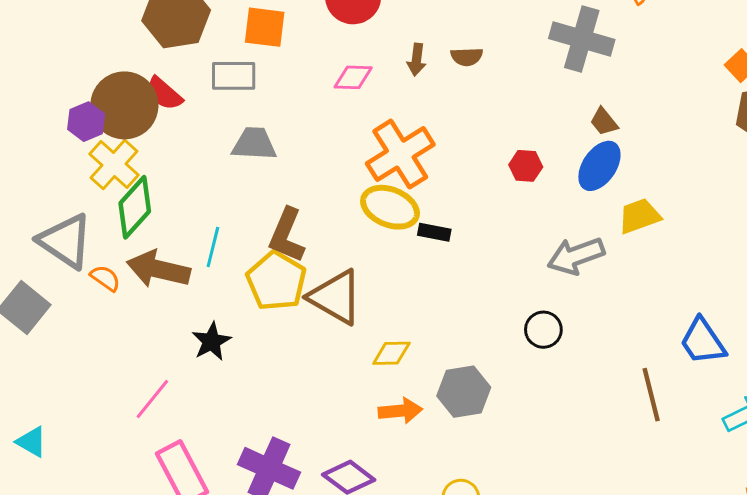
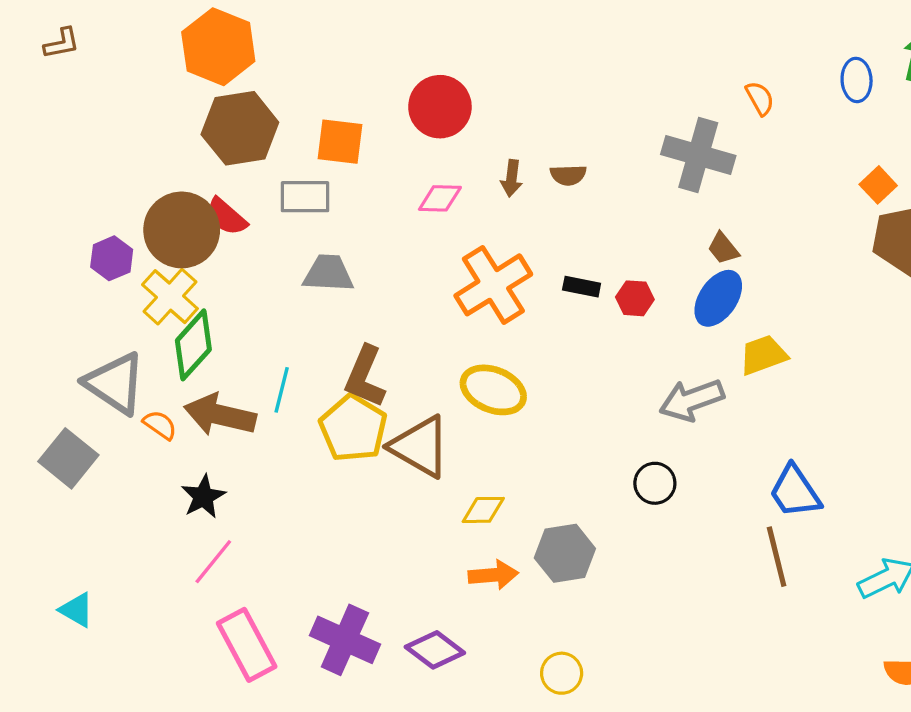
purple hexagon: (86, 122) -> (112, 258), moved
yellow ellipse: (390, 207) -> (493, 390), moved
black rectangle: (434, 232) -> (582, 287), moved
black star: (211, 341) -> (203, 497), moved
blue trapezoid: (703, 341) -> (795, 492), moved

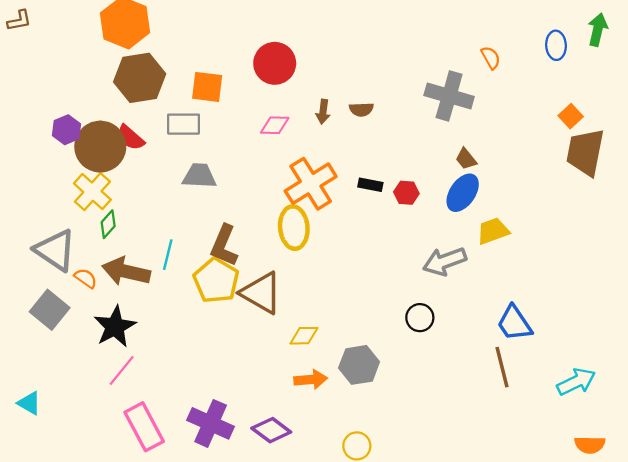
purple hexagon: (112, 258) -> (67, 130), moved
green diamond: (193, 345) -> (108, 224), size x0.6
yellow ellipse: (493, 390) -> (294, 228), moved, turned 63
gray square: (68, 458) -> (50, 310), moved
black star: (203, 497) -> (115, 327), size x1.4

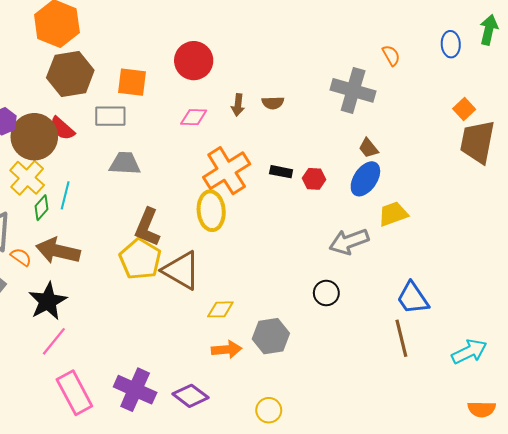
cyan line: (168, 255) -> (65, 195), moved

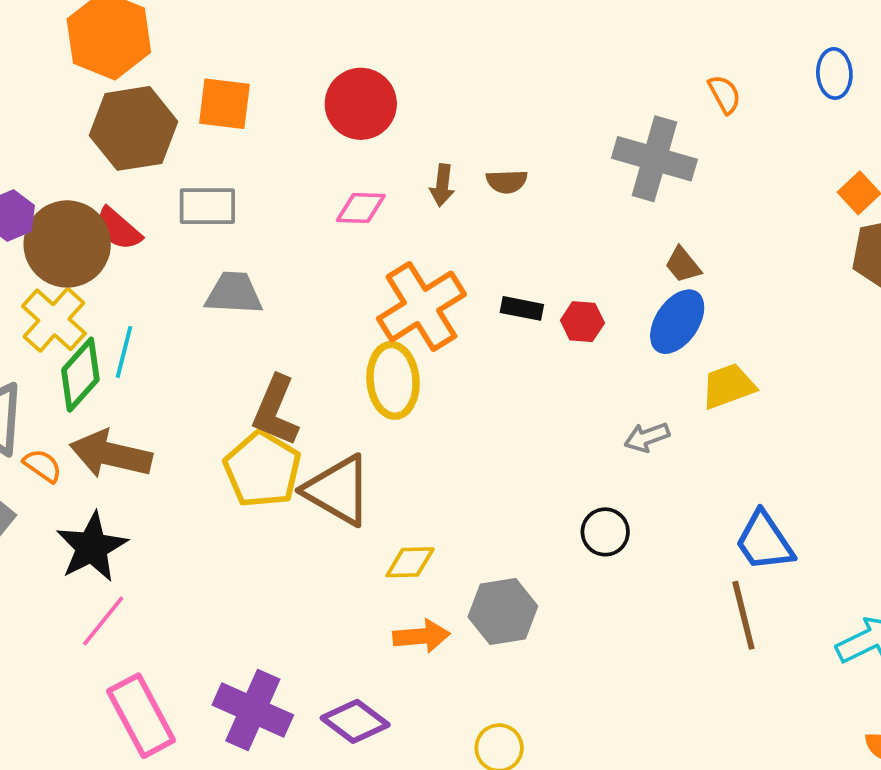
orange square: (132, 82) -> (224, 104), moved
green diamond: (42, 208) -> (80, 375), size x1.5
gray arrow: (349, 242) -> (647, 437), size x0.6

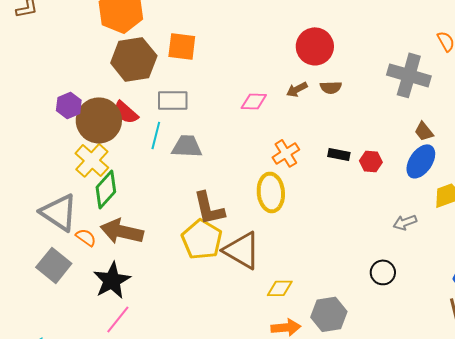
red circle: (361, 104) -> (315, 46), moved
brown arrow: (442, 185) -> (297, 89), turned 55
orange cross: (421, 306) -> (286, 153), size x0.6
cyan line: (124, 352) -> (156, 135), moved
brown L-shape: (276, 411) -> (209, 208), turned -36

